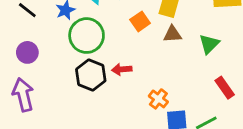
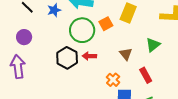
brown triangle: (172, 34) -> (126, 54), moved, turned 48
green circle: (87, 36) -> (82, 30), moved
red rectangle: (225, 88) -> (146, 75), moved

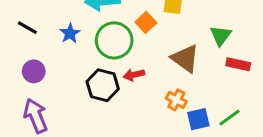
blue star: (54, 10) -> (70, 33), moved
brown triangle: (126, 54) -> (185, 58), size x1.5
red rectangle: (146, 75) -> (238, 64), moved, turned -35

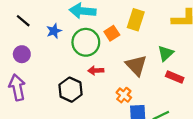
black hexagon: (103, 85) -> (71, 90), moved

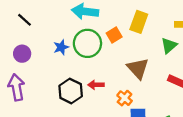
blue star: (54, 31) -> (61, 47), moved
green triangle: (166, 53) -> (169, 46), moved
red arrow: (96, 71) -> (96, 85), moved

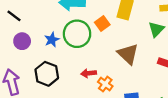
purple circle: (22, 54) -> (22, 41), moved
black hexagon: (71, 91) -> (47, 74), moved
orange cross: (125, 98) -> (105, 84), moved

